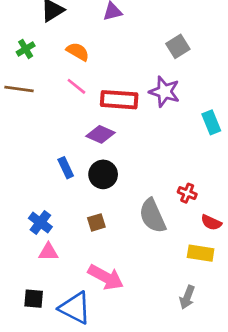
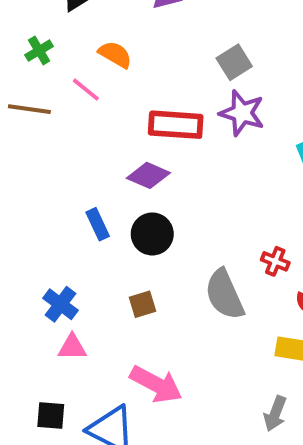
gray square: (178, 46) -> (234, 62), moved
pink line: (76, 86) -> (86, 90), moved

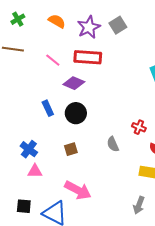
pink line: (86, 90) -> (53, 60), moved
purple star: (242, 113) -> (89, 27), moved, turned 30
gray semicircle: (224, 294) -> (113, 144), size x0.6

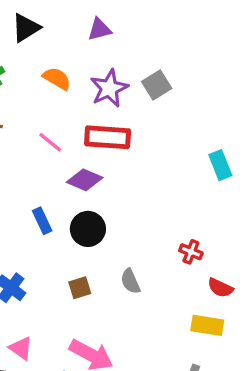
gray semicircle: (113, 144) -> (130, 281), moved
pink triangle: (35, 171) -> (21, 348), moved, turned 35

